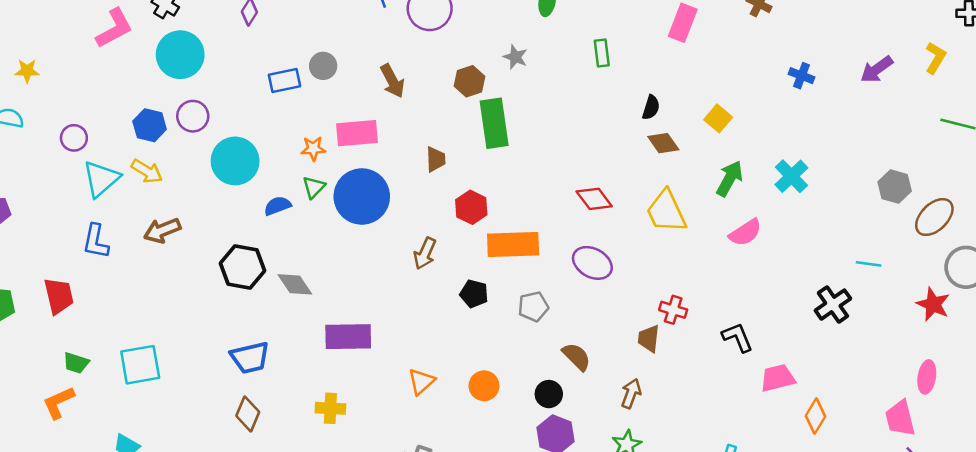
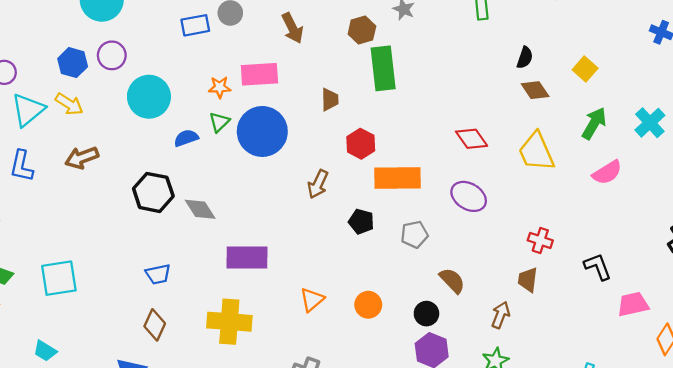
brown trapezoid: (649, 339) -> (528, 280), moved
blue trapezoid: (250, 358) -> (158, 274), size x0.7
yellow cross: (330, 408) -> (229, 322), size x1.6

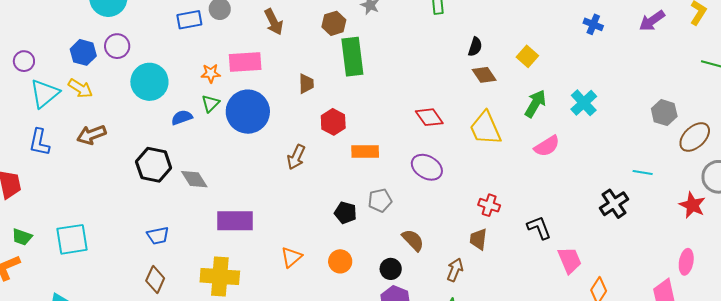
orange rectangle: (398, 178) -> (365, 151), size x0.7
black pentagon: (361, 222) -> (345, 213), moved
pink trapezoid: (633, 304) -> (570, 260), turned 80

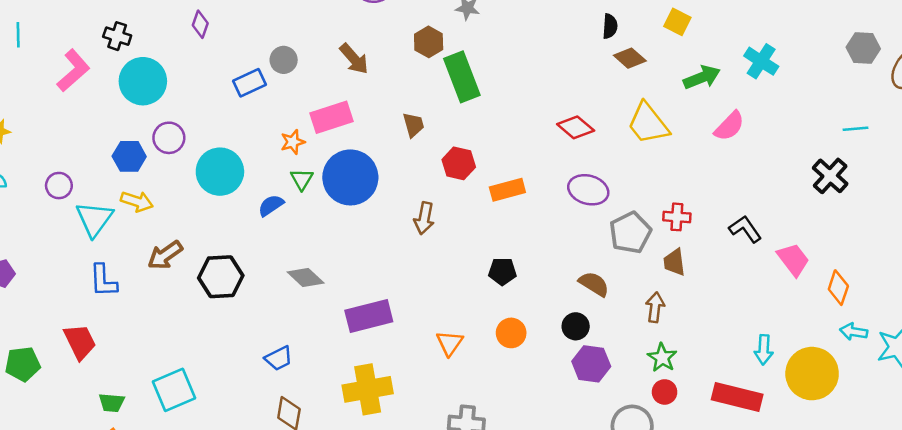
green arrow: (535, 104) -> (702, 77), turned 52
black hexagon: (154, 165) -> (221, 277), moved
gray pentagon: (380, 200) -> (630, 233), moved, size x1.4

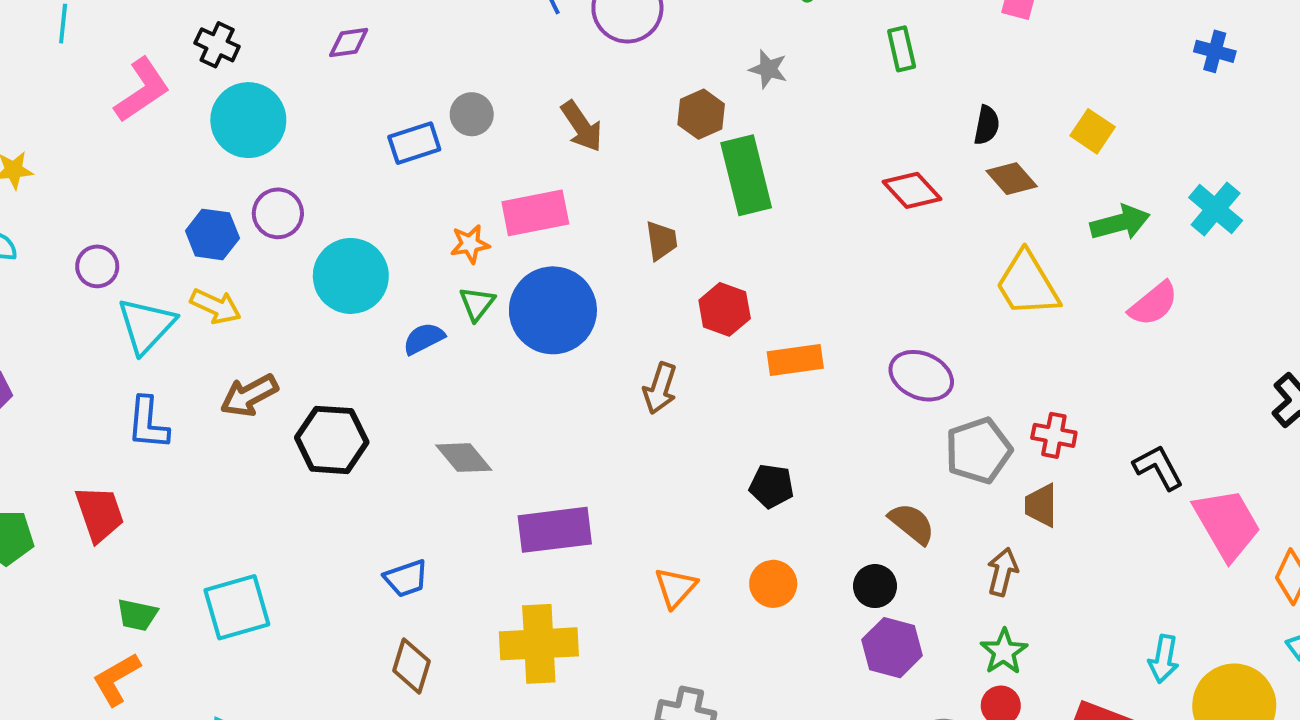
purple diamond: (200, 24) -> (349, 43), turned 56
red diamond: (576, 127) -> (912, 190), moved
pink trapezoid: (793, 259) -> (1227, 524), size x1.4

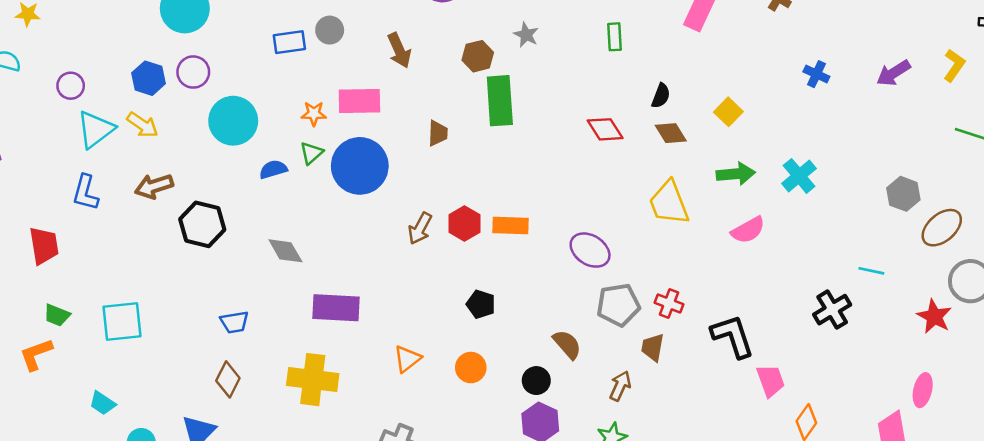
red hexagon: (725, 309) -> (464, 224), moved
black L-shape: (1158, 467) -> (733, 336), size x1.4
pink trapezoid: (1227, 524) -> (771, 381), size x0.7

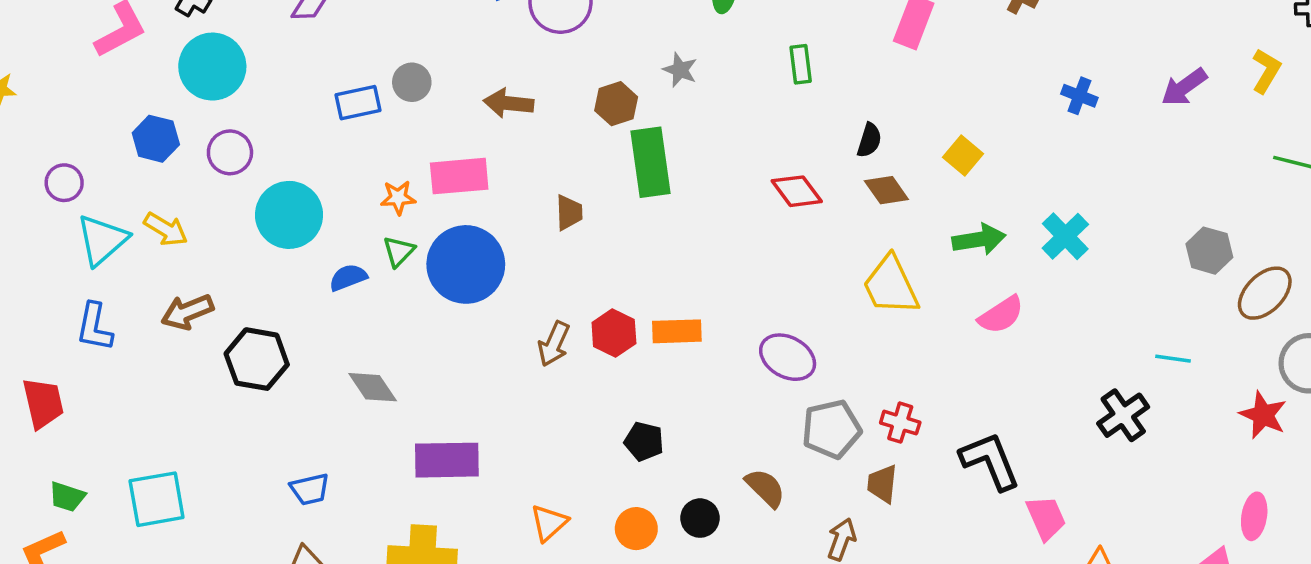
brown arrow: (399, 50) -> (509, 103), turned 124
blue hexagon: (149, 78) -> (156, 139), moved
black circle: (536, 381) -> (700, 518), moved

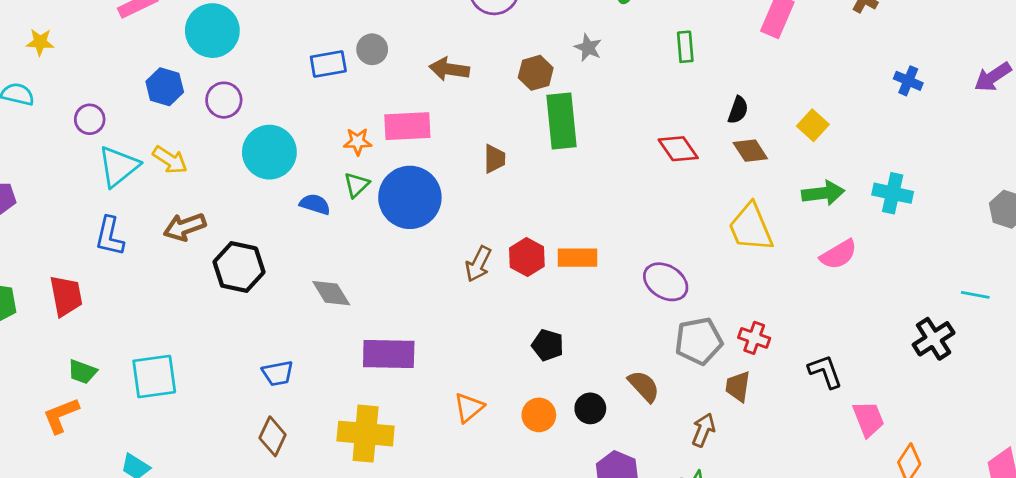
cyan cross: (1065, 236) -> (893, 193), turned -36
blue semicircle: (348, 277) -> (315, 204), turned 36
black L-shape: (990, 461) -> (825, 371), size x0.7

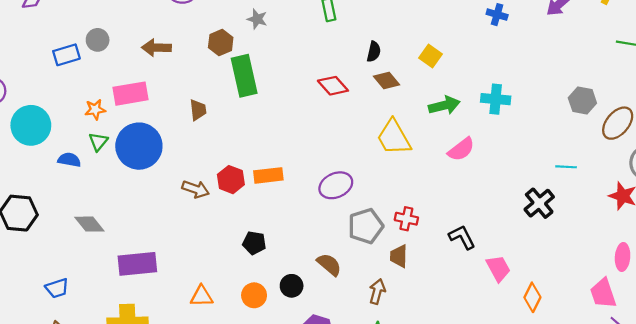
brown arrow: (478, 264) -> (196, 189), turned -90
purple ellipse: (666, 282) -> (336, 185), turned -48
orange triangle: (469, 408) -> (202, 296), turned 45

